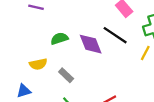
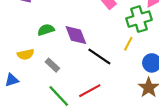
black line: (115, 35) -> (99, 56), moved

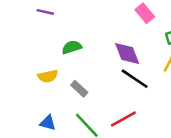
purple diamond: (76, 35) -> (127, 54), moved
blue triangle: (12, 80) -> (48, 123), moved, turned 32

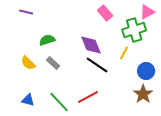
yellow semicircle: (48, 76) -> (28, 63), turned 56
gray rectangle: (79, 89) -> (53, 63), moved

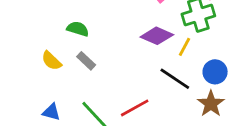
green semicircle: (47, 40) -> (78, 29), turned 35
purple diamond: (91, 45) -> (157, 36), moved, turned -45
black line: (97, 65) -> (175, 79), moved

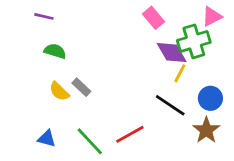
green semicircle: (78, 29) -> (55, 51), moved
purple diamond: (157, 36) -> (172, 53), moved, turned 36
yellow semicircle: (51, 61) -> (59, 91), moved

